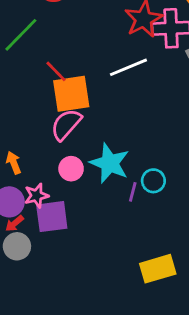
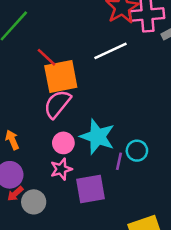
pink star: (36, 196) -> (61, 169), moved
purple square: (52, 217) -> (90, 189), moved
gray circle: (17, 246) -> (34, 202), moved

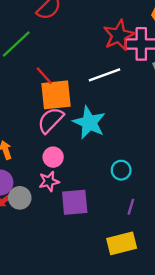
cyan star: (97, 137) -> (89, 123), moved
purple line: (119, 161) -> (131, 207), moved
gray circle: (34, 202) -> (20, 198), moved

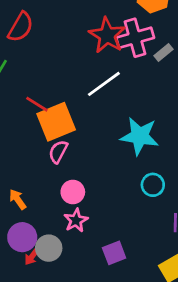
pink semicircle: (51, 120) -> (58, 152), size x0.7
cyan star: (89, 123) -> (140, 136), moved
purple square: (75, 202) -> (114, 253), moved, size x0.7

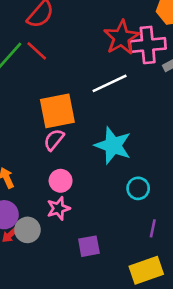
red line: (37, 104) -> (37, 51), moved
cyan star: (140, 136) -> (113, 145), moved

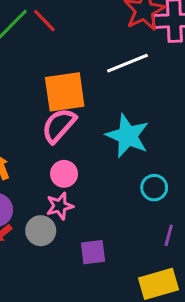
pink semicircle: (54, 140) -> (59, 125), size x1.4
gray circle: (27, 230) -> (41, 231), moved

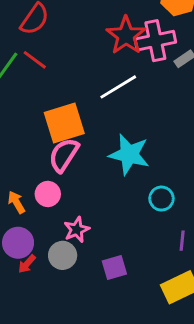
pink circle: (64, 174) -> (48, 194), moved

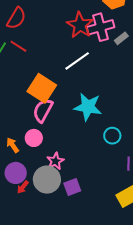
orange square: (64, 123) -> (42, 88), turned -36
gray circle: (63, 255) -> (47, 180), size x1.4
purple square: (114, 267) -> (72, 187), moved

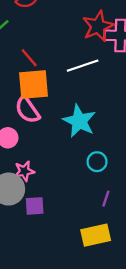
red line: (18, 46) -> (29, 58), moved
orange square: (42, 88) -> (34, 85), turned 36
pink semicircle: (43, 110) -> (27, 110), turned -80

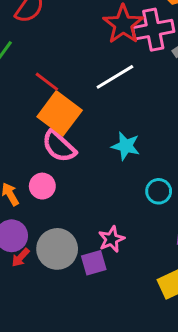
orange square: (34, 85) -> (60, 113), turned -36
cyan star: (79, 121) -> (126, 146), size x0.7
pink star: (24, 171) -> (111, 239), moved

